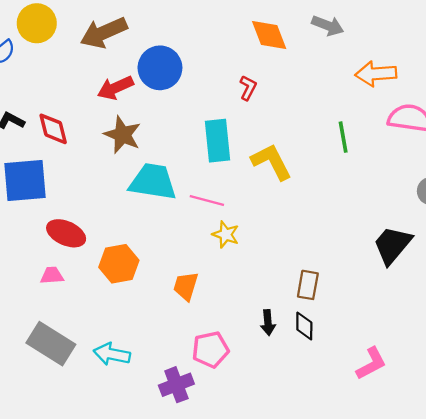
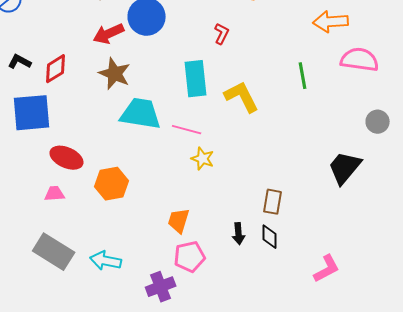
red diamond: (53, 129) -> (56, 69), turned 72
orange trapezoid: (186, 286) -> (179, 221), moved

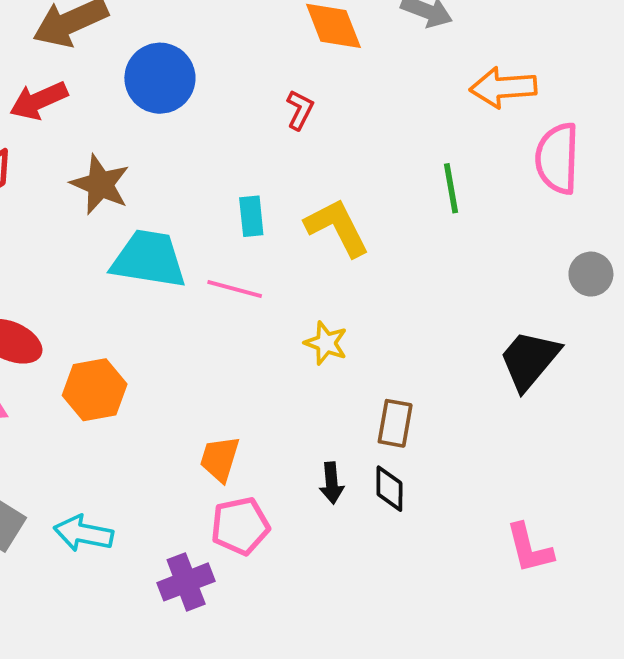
red arrow: (109, 34) -> (39, 101), moved
pink semicircle: (360, 60) -> (557, 158), turned -96
cyan rectangle: (196, 79) -> (251, 216), moved, size x0.6
yellow star: (203, 159) -> (326, 343), moved
pink L-shape: (327, 269) -> (529, 548), moved, turned 104

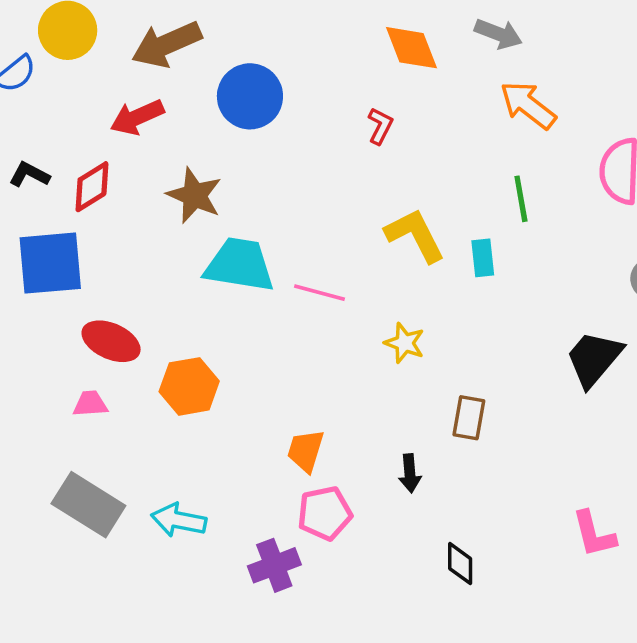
orange arrow: (503, 87) -> (528, 105), moved, turned 42
cyan rectangle: (251, 216) -> (483, 258), moved
black diamond: (389, 489) -> (460, 564), moved

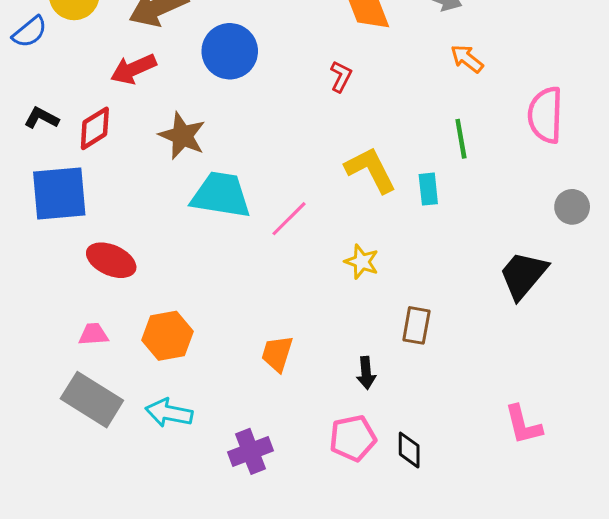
orange arrow: (528, 105) -> (467, 59), size x0.7
pink line: (319, 293) -> (289, 219), turned -60
orange hexagon: (189, 386) -> (167, 336), moved
pink trapezoid: (90, 404) -> (93, 334), moved
pink pentagon: (325, 513) -> (353, 438), moved

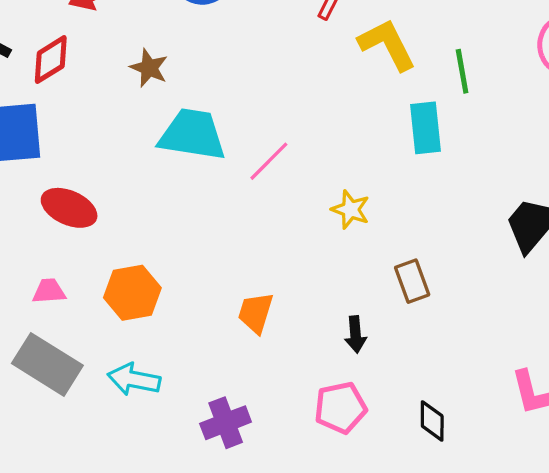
brown star: (182, 136) -> (149, 68), size x0.7
yellow L-shape: (371, 170) -> (387, 45), moved
cyan rectangle: (428, 189) -> (425, 128), size x1.4
brown rectangle: (416, 325) -> (412, 281), turned -30
black diamond: (409, 450) -> (432, 421), moved

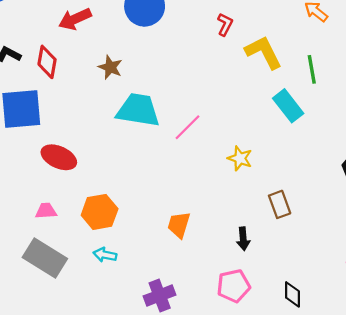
red diamond: (51, 60) -> (47, 62), turned -48
cyan rectangle: (425, 128) -> (288, 106), turned -32
cyan arrow: (134, 379) -> (105, 255), moved, size x0.7

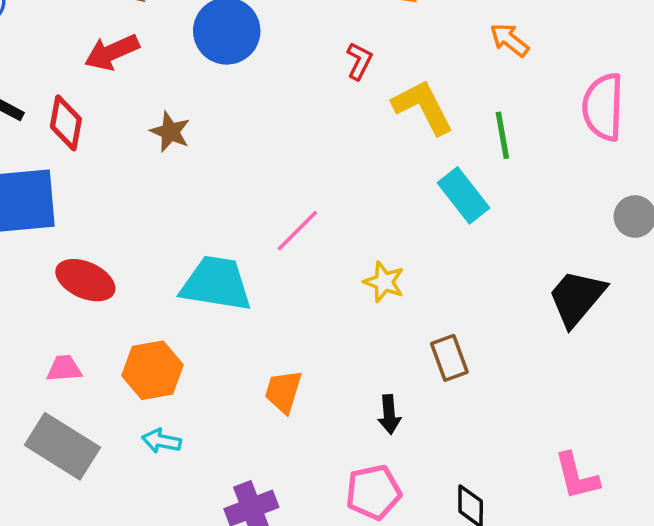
cyan trapezoid: (138, 110) -> (216, 284), moved

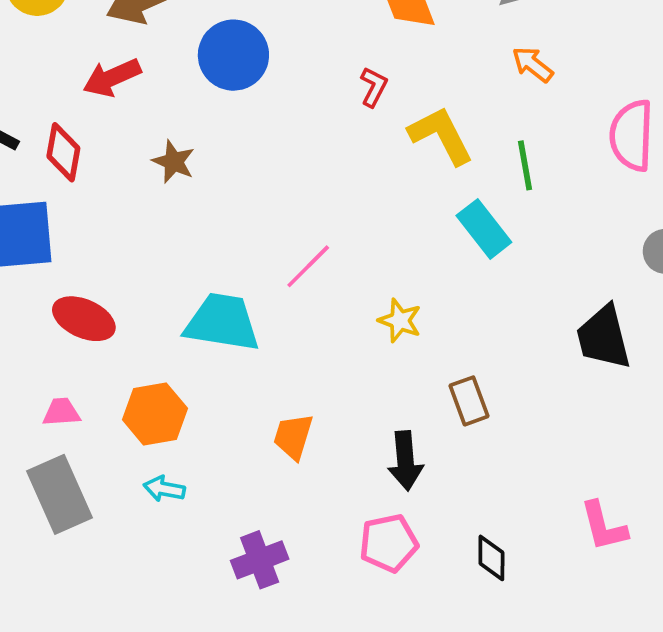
black trapezoid: (577, 298) -> (604, 337), turned -54
black arrow: (389, 414) -> (405, 461), size x1.4
gray rectangle: (62, 446) -> (60, 494), turned 34

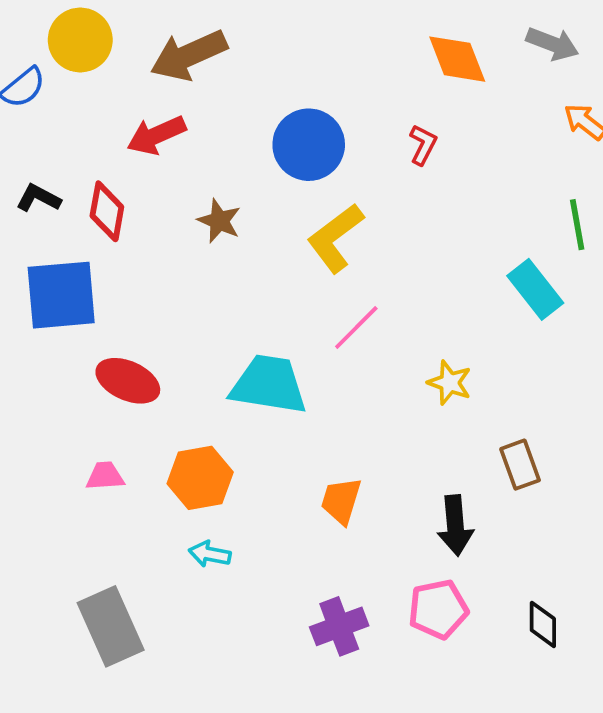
blue circle: (233, 55) -> (309, 145), moved
yellow L-shape: (441, 135) -> (335, 238), moved, turned -100
gray rectangle: (60, 494) -> (111, 626), moved
purple cross: (260, 560) -> (339, 626), moved

